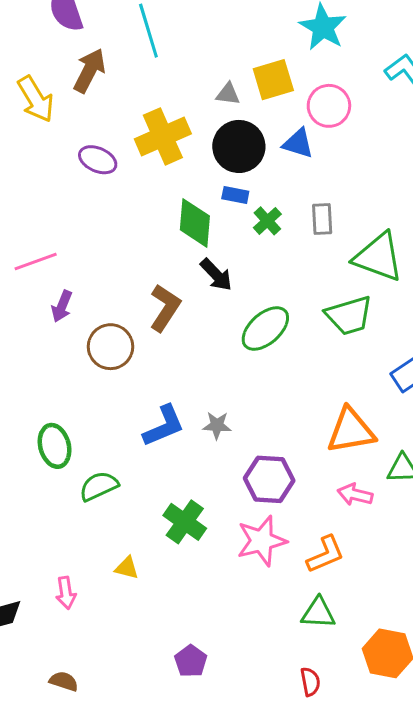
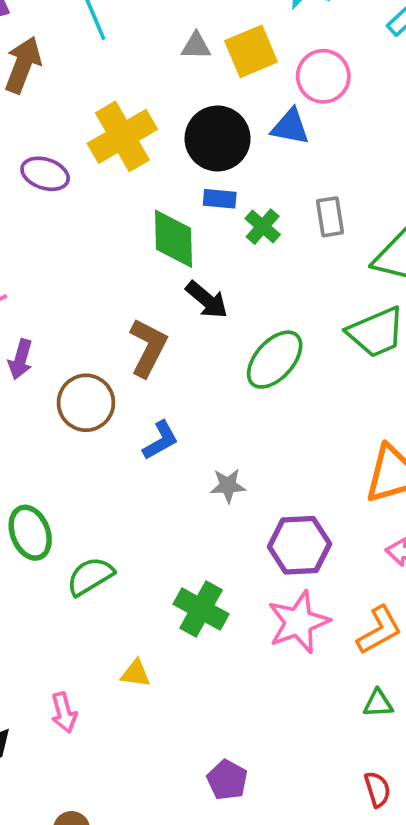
gray triangle: (228, 94) -> (196, 46), moved
blue L-shape: (164, 426) -> (160, 440), moved, size x0.7
green triangle: (318, 613) -> (378, 703), size x0.7

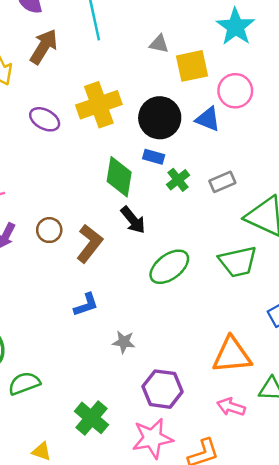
gray triangle: (196, 46) -> (159, 44), moved
gray rectangle: (330, 217) -> (222, 182), turned 65
brown circle: (86, 403) -> (49, 230), moved, size x0.7

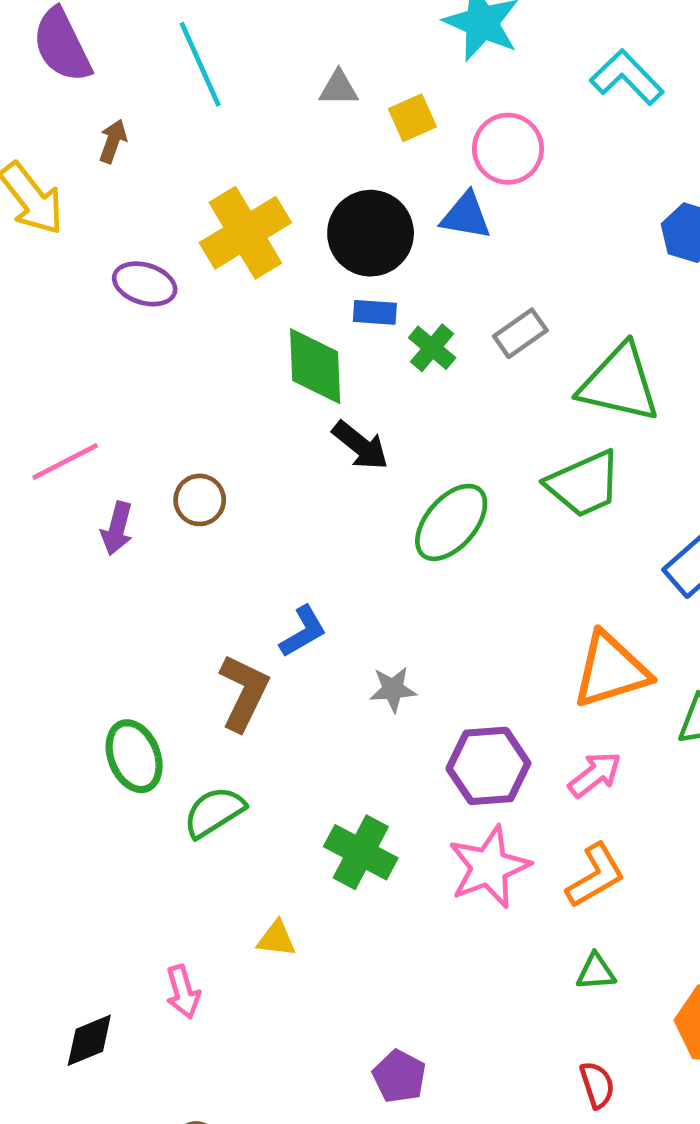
brown arrow: (44, 47) -> (113, 141), size x0.6
yellow square: (192, 66) -> (412, 118), size x0.7
brown L-shape: (89, 244) -> (244, 692), moved
pink arrow: (231, 407) -> (595, 775), moved, turned 136

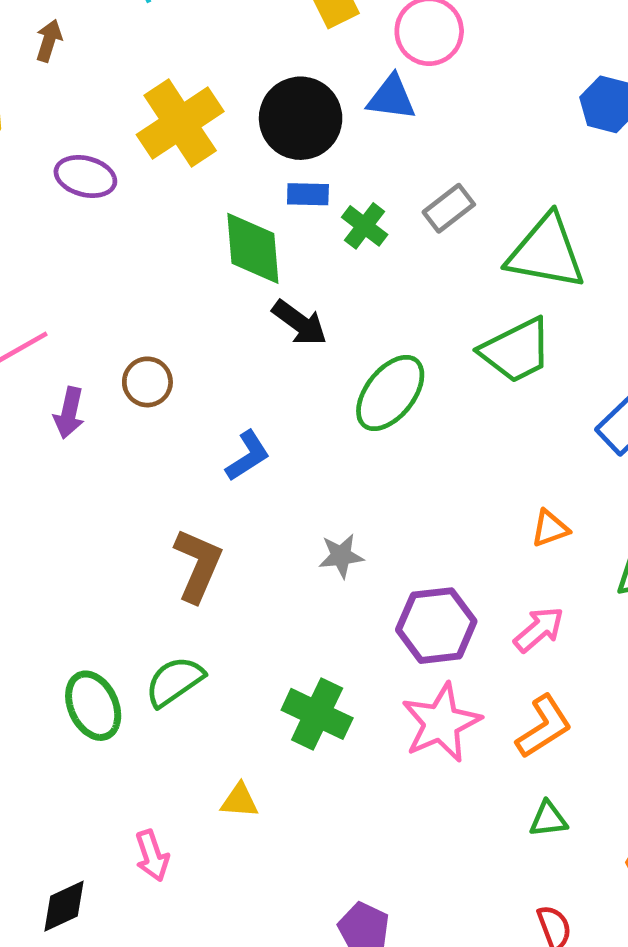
blue L-shape: (303, 632) -> (248, 456), moved
orange triangle: (611, 670) -> (550, 528), size x0.5
green ellipse: (134, 756) -> (93, 706), moved

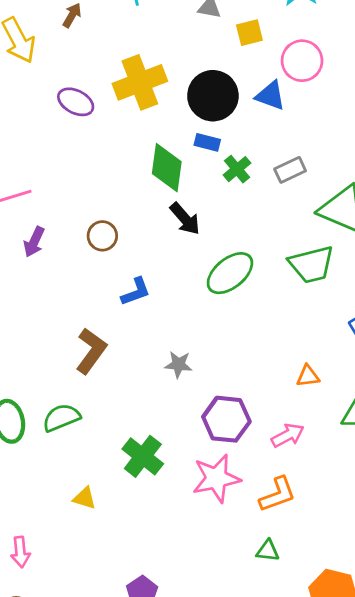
brown circle: (147, 382) -> (102, 236), moved
pink arrow: (152, 856) -> (20, 552), moved

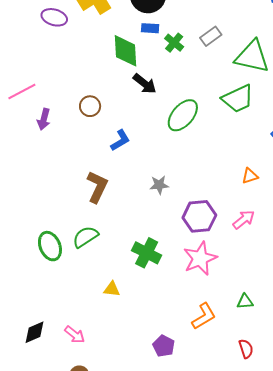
orange L-shape: (278, 494) -> (204, 316), moved
pink arrow: (20, 552) -> (75, 335), turned -35

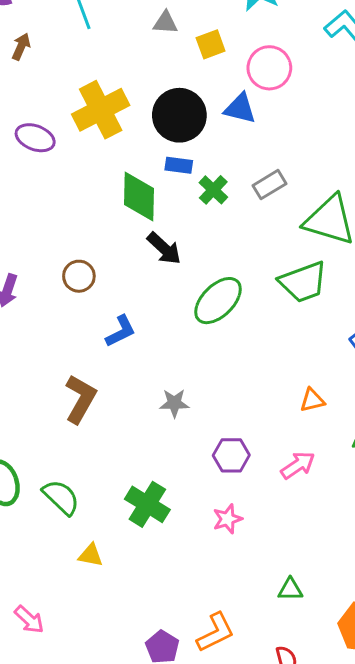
purple hexagon: (199, 216) -> (231, 455), size x0.7
green semicircle: (85, 237) -> (61, 497), moved, turned 72
pink star: (200, 258) -> (227, 519), size x0.6
orange L-shape: (204, 316) -> (215, 632), moved

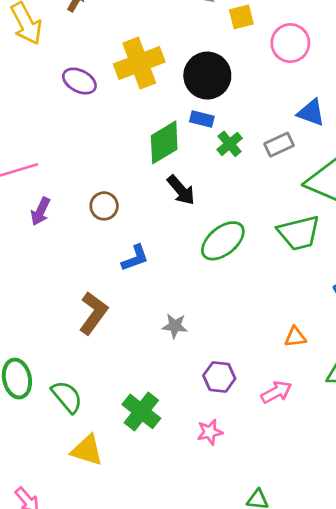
blue triangle: (240, 108) -> (311, 113), moved
green diamond: (139, 197) -> (164, 142), turned 51
yellow triangle: (91, 555) -> (87, 450), size x1.5

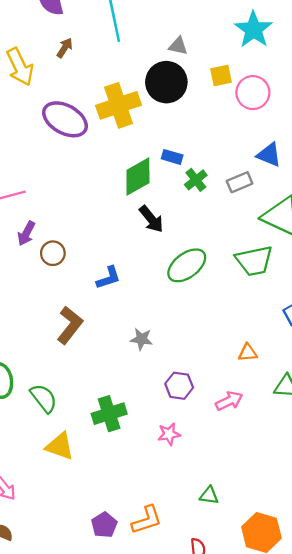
yellow square: (241, 17) -> (221, 75), moved
black circle: (207, 76) -> (166, 82), moved
purple ellipse: (79, 81) -> (65, 119), size x1.5
brown circle: (104, 206) -> (53, 253), moved
green cross: (141, 411) -> (109, 414), turned 32

